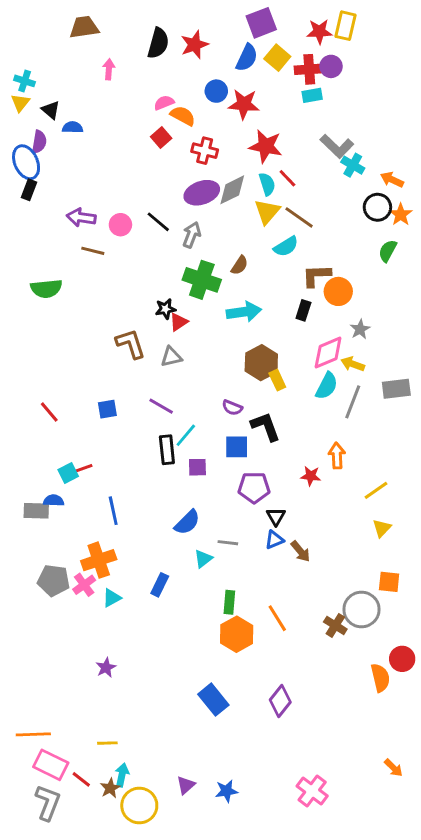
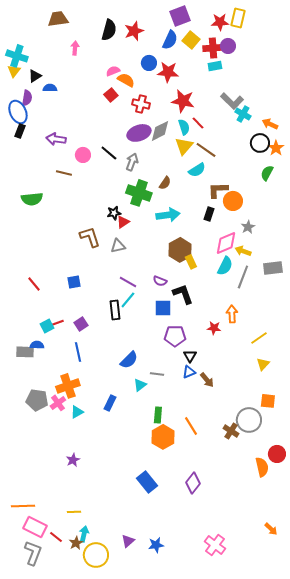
cyan cross: (25, 81) -> (17, 56), size x1.5
black triangle: (51, 110) -> (35, 76), turned 48
purple arrow: (81, 217) -> (56, 139), moved
purple line: (161, 406) -> (128, 282), moved
purple square: (197, 467) -> (81, 324), moved, turned -32

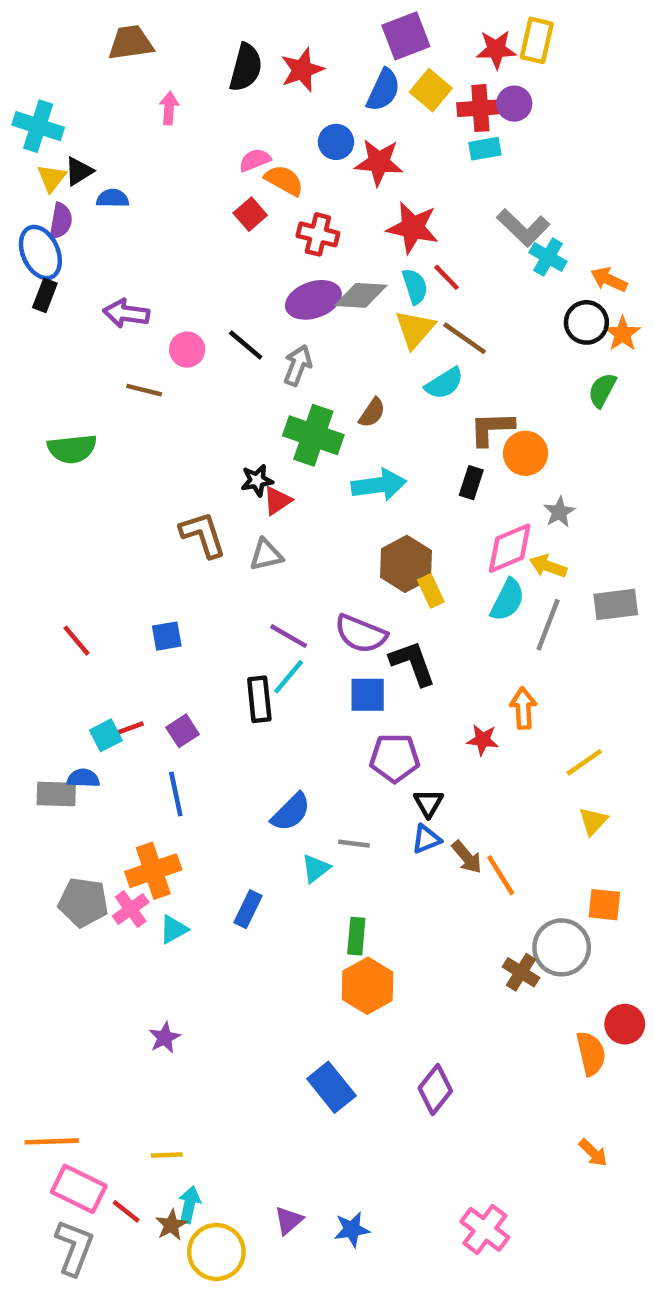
yellow triangle: (14, 71) -> (52, 178), moved
gray diamond: (160, 131) -> (361, 295), turned 30
purple semicircle: (160, 281) -> (361, 634), size x1.6
orange line: (191, 426) -> (501, 875), moved
orange arrow: (271, 529) -> (593, 1153), moved

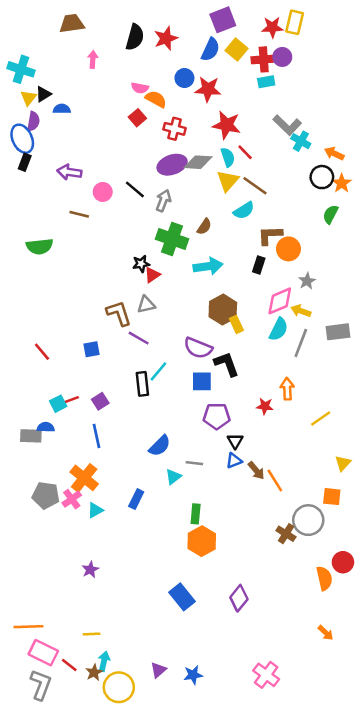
pink semicircle: (255, 160) -> (140, 88), turned -147
brown L-shape: (203, 535) -> (119, 313), moved
purple line: (289, 636) -> (139, 338), moved
yellow triangle: (593, 821) -> (343, 463), moved
orange cross: (153, 871) -> (84, 478), turned -32

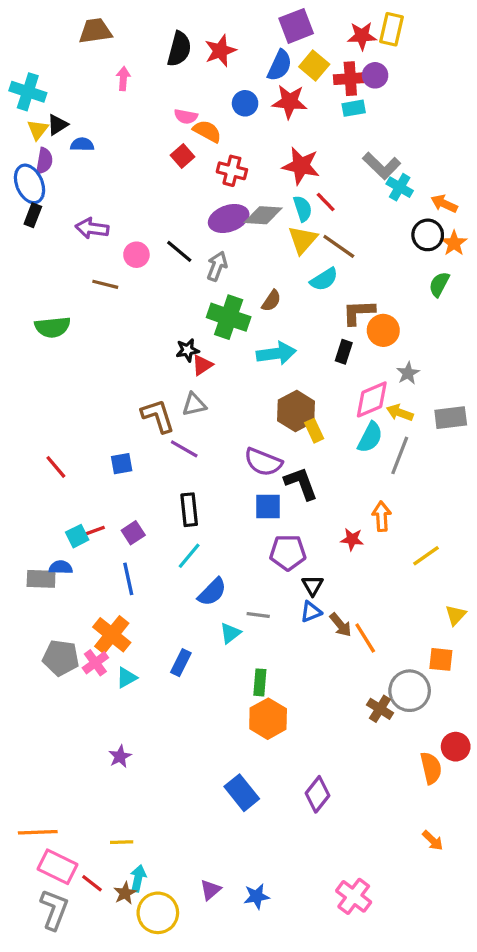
red star: (208, 89) -> (289, 102), moved
gray rectangle: (338, 332) -> (451, 418), moved
cyan line: (158, 371) -> (189, 556), moved

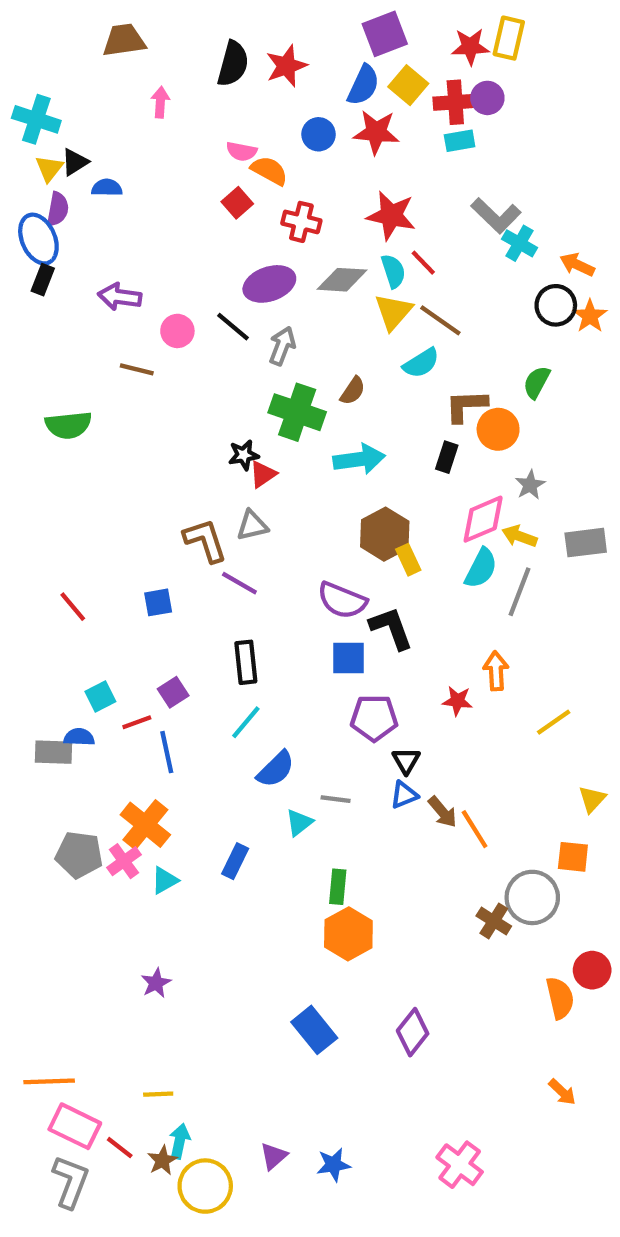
purple ellipse: (229, 218) -> (269, 284), moved
green semicircle: (439, 284) -> (537, 382), moved
red line: (94, 531) -> (137, 722), moved

